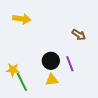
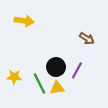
purple line: (70, 64) -> (77, 70), turned 49
green line: (22, 82) -> (39, 84), moved

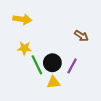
yellow star: (14, 77) -> (24, 48), moved
green line: (39, 84) -> (37, 65), moved

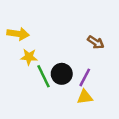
yellow arrow: (22, 19) -> (18, 34), moved
yellow triangle: (53, 82) -> (85, 97), moved

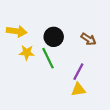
black circle: (62, 74) -> (54, 37), moved
green line: (44, 76) -> (48, 58), moved

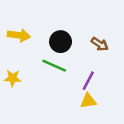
yellow star: (27, 53) -> (13, 78), moved
green line: (48, 58) -> (54, 66), turned -40

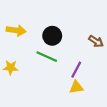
brown arrow: (100, 44) -> (96, 41), moved

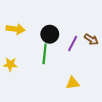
green line: (47, 57) -> (45, 54), turned 72
purple line: (76, 70) -> (73, 44), moved

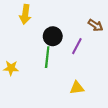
yellow arrow: (16, 29) -> (25, 14), moved, turned 90
brown arrow: (91, 39) -> (96, 25), moved

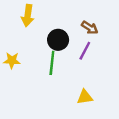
brown arrow: (96, 25) -> (90, 28), moved
yellow star: (11, 68) -> (12, 60), moved

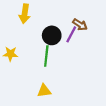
purple line: (85, 51) -> (71, 34), moved
yellow triangle: (85, 97) -> (44, 91), moved

